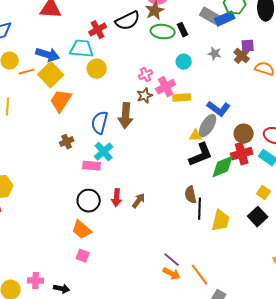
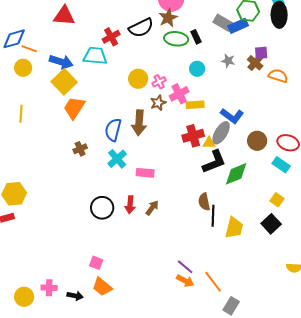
yellow circle: (97, 69) -> (138, 79), moved
orange line: (27, 72) -> (29, 49), moved, turned 35
red cross: (242, 154) -> (193, 136), moved
pink rectangle: (92, 166) -> (145, 173), moved
orange trapezoid: (82, 230) -> (102, 287), moved

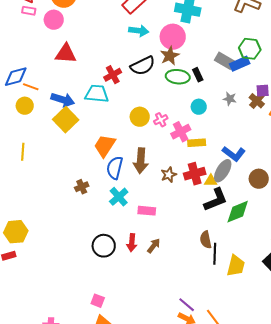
brown star: (158, 103) -> (169, 175), moved
orange trapezoid: (74, 108) -> (105, 146), moved

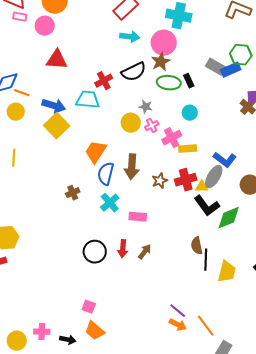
gray star: (230, 99) -> (146, 107), moved
black L-shape: (216, 200) -> (207, 206), turned 76

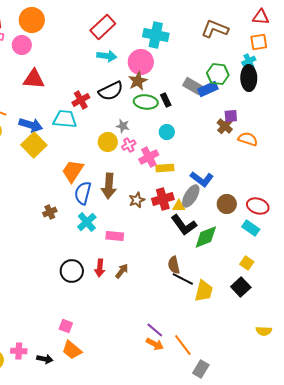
black line: (206, 260) -> (183, 279), turned -65

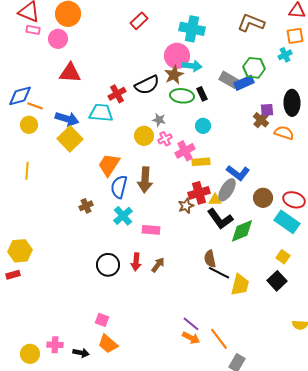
red rectangle: (103, 27) -> (139, 21), size x0.7
cyan arrow: (107, 56) -> (192, 66), moved
black ellipse: (249, 78) -> (292, 103), moved
brown star: (137, 200) -> (186, 206), moved
cyan rectangle: (251, 228) -> (287, 222), size x1.4

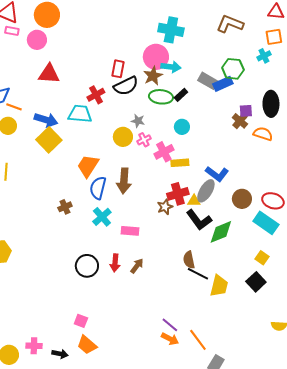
red rectangle: (139, 21) -> (118, 69), moved, turned -36
black rectangle: (202, 94) -> (181, 95), turned 72

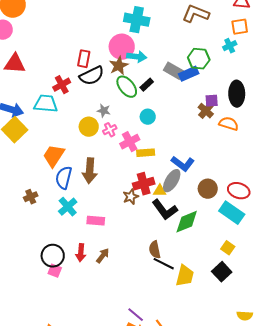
green ellipse: (161, 97) -> (127, 87), turned 45
pink square: (81, 321) -> (55, 271), moved

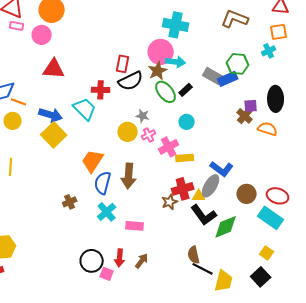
red cross: (62, 85) -> (101, 90), turned 30
cyan trapezoid: (46, 104) -> (85, 109), turned 40
pink square: (55, 271) -> (107, 274), moved

